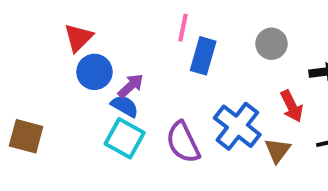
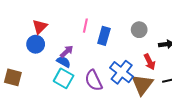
pink line: (183, 28) -> (85, 26), moved
blue circle: (94, 72) -> (36, 44), moved
brown triangle: (278, 150) -> (142, 85), size x1.6

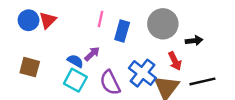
gray circle: (139, 30) -> (163, 24), size x1.6
blue circle: (36, 44) -> (29, 20), moved
purple arrow: (67, 51) -> (92, 54), moved
brown square: (13, 77) -> (30, 67), moved

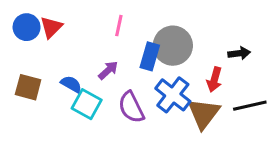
gray circle: (163, 24) -> (173, 46), moved
blue rectangle: (122, 31) -> (150, 56), moved
blue semicircle: (75, 61) -> (71, 84), moved
red arrow: (175, 61) -> (214, 79), turned 42

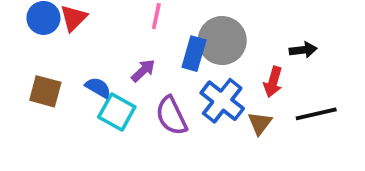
brown triangle: (204, 113) -> (260, 123), size x0.6

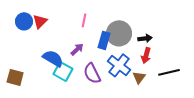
black arrow: (303, 50) -> (145, 38), moved
blue semicircle: (98, 88) -> (53, 58), size x1.5
brown square: (45, 91) -> (15, 77), moved

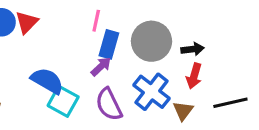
blue rectangle: (104, 40) -> (109, 44), moved
purple arrow: (77, 49) -> (101, 66), moved

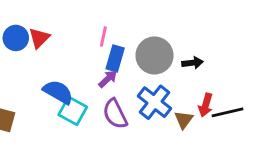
red arrow: (194, 76) -> (206, 105), moved

